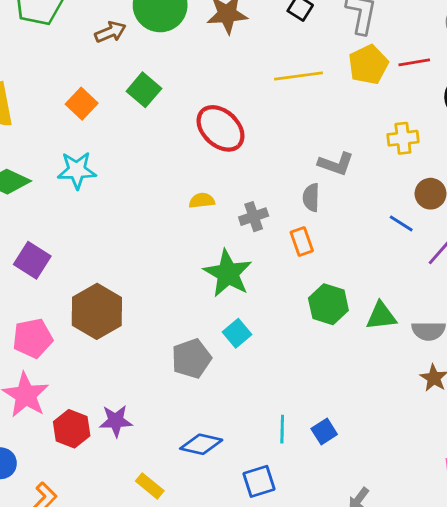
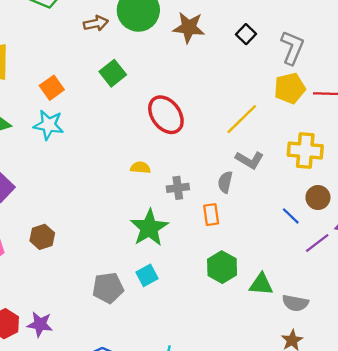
yellow line: (298, 76) -> (242, 119), moved, turned -48
orange square: (82, 104) -> (52, 88), moved
yellow cross: (403, 138) -> (305, 150), size x1.4
brown hexagon: (97, 311) -> (42, 237), size x0.6

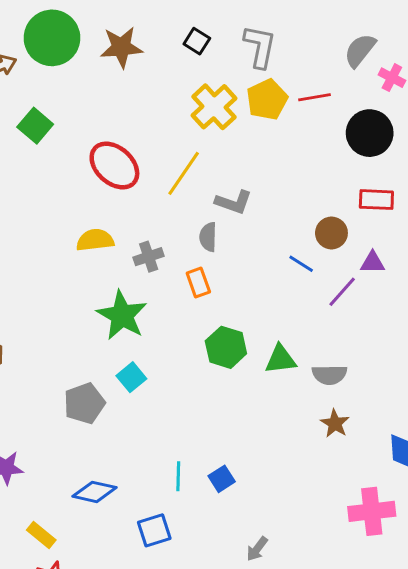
yellow line: (242, 119) -> (184, 173), moved
yellow cross: (305, 150) -> (214, 107), moved, turned -36
yellow semicircle: (140, 168) -> (95, 240), size x1.4

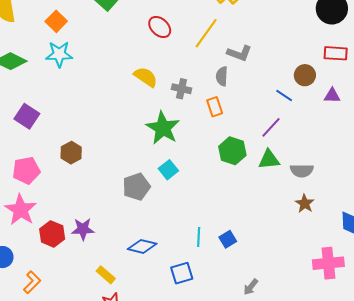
red ellipse: (114, 166) -> (160, 27), size x0.7
yellow semicircle: (95, 240) -> (146, 77), turned 40
gray cross: (149, 257) -> (182, 89), turned 30
purple line: (342, 292) -> (271, 127), moved

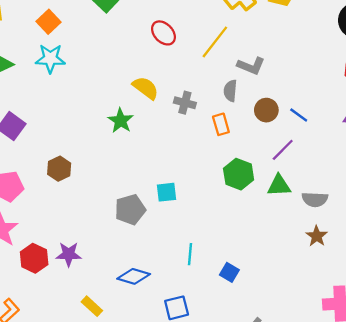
brown circle: (305, 75) -> (266, 110), moved
green star: (163, 128) -> (121, 121), moved, size x0.7
cyan square: (168, 170) -> (167, 192), turned 30
cyan line: (199, 237) -> (190, 254), moved
blue square: (228, 239) -> (229, 272), turned -30

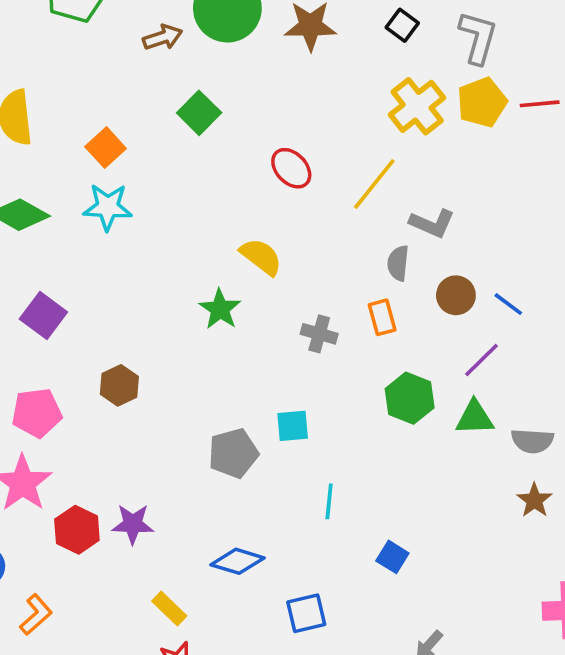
gray cross: (185, 103) -> (319, 334), moved
cyan line: (190, 254) -> (329, 501), moved

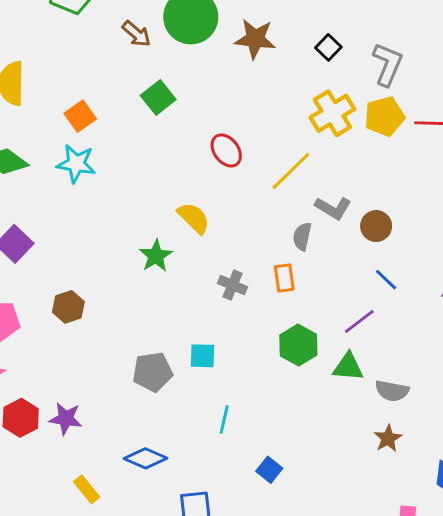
brown arrow: (163, 37) -> (136, 34), turned 52
brown circle: (456, 295) -> (376, 226), moved

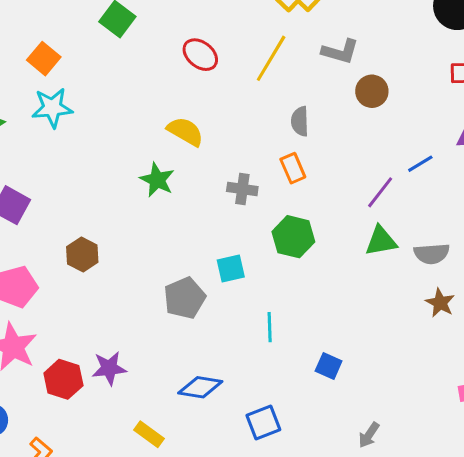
gray L-shape: (333, 208) -> (340, 51), moved
blue line: (386, 280) -> (420, 164), moved, turned -60
green hexagon: (298, 345) -> (293, 237), moved

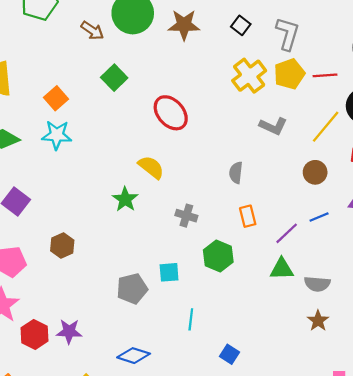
red ellipse: (200, 55) -> (171, 113), size x1.4
yellow line: (271, 58) -> (326, 127), moved
brown circle: (372, 91) -> (315, 172), moved
orange rectangle: (293, 168) -> (248, 216), moved

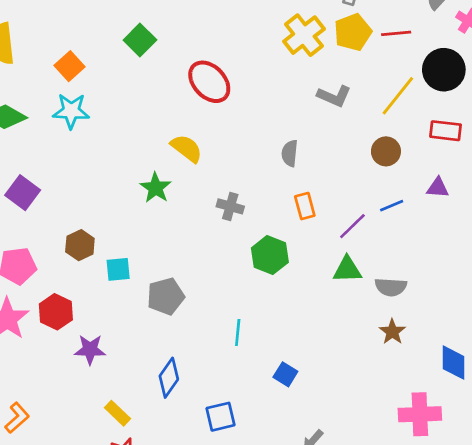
cyan square: (169, 272) -> (118, 269), moved
red hexagon: (35, 334) -> (56, 312), moved
blue diamond: (134, 356) -> (169, 378), turned -72

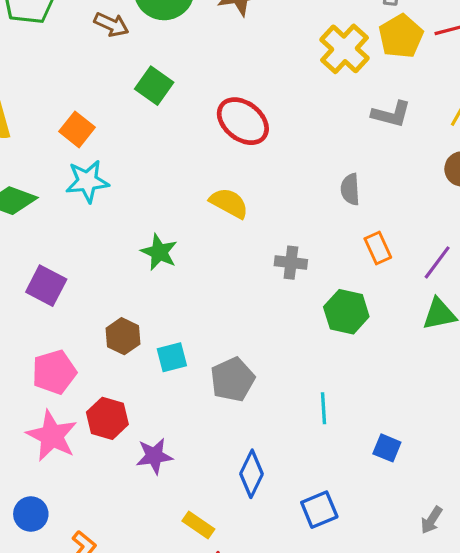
green star: (156, 188) -> (159, 252), moved

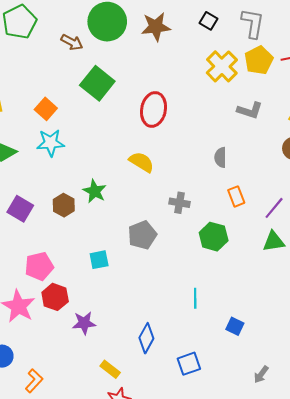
green square: (154, 86) -> (97, 83), size x1.4
red ellipse: (243, 121) -> (153, 109), turned 60
brown hexagon: (123, 336) -> (64, 205), moved
pink pentagon: (54, 372) -> (39, 266), moved
gray pentagon: (233, 380) -> (142, 235), moved

